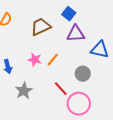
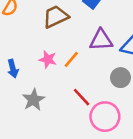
purple triangle: (76, 34) -> (101, 40), moved
gray circle: (83, 74) -> (120, 78), moved

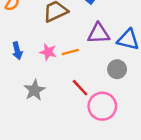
orange line: (71, 59) -> (70, 52), turned 35
blue arrow: (13, 69) -> (17, 51), moved

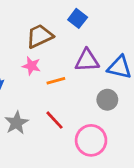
pink star: (48, 52) -> (31, 66), moved
red line: (80, 88) -> (54, 120), moved

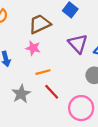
purple triangle: (87, 60) -> (78, 44), turned 50
orange line: (56, 81) -> (43, 72), moved

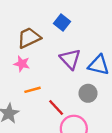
red line: (52, 92) -> (56, 107), moved

